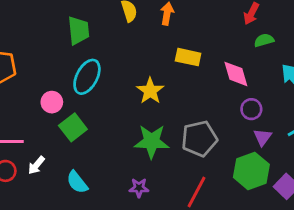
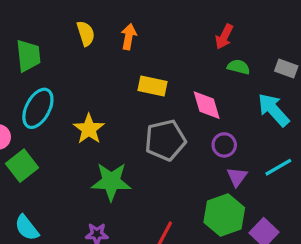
green semicircle: (264, 40) -> (239, 67), turned 30
yellow star: (150, 91) -> (89, 129), moved
gray pentagon: (199, 139) -> (165, 140), moved

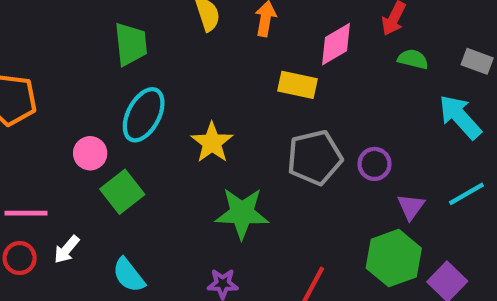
pink diamond: (207, 105) -> (336, 44), moved, turned 76
purple circle: (224, 145) -> (374, 164), moved

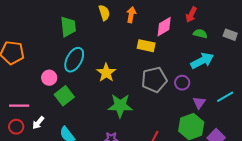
cyan arrow: (460, 117) -> (202, 61), moved, turned 105

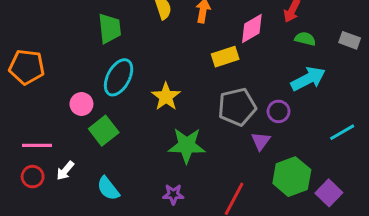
yellow rectangle: (146, 46) -> (225, 57), turned -30
purple triangle: (199, 103) -> (261, 141), moved

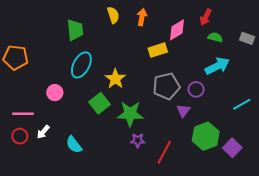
pink circle: (81, 104) -> (55, 93), moved
green square: (104, 131) -> (99, 103), moved
purple star: (173, 194) -> (138, 140), moved

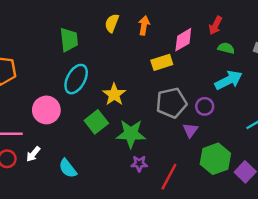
yellow semicircle: (113, 15) -> (112, 23), turned -140
pink circle: (55, 93) -> (46, 110), size x1.5

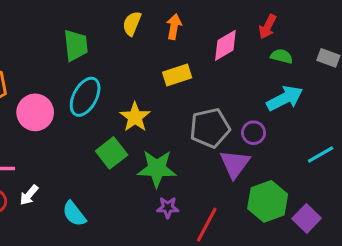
yellow rectangle: (162, 62) -> (177, 75), moved
pink circle: (46, 110) -> (35, 112), moved
purple triangle: (190, 130) -> (235, 164), size x1.5

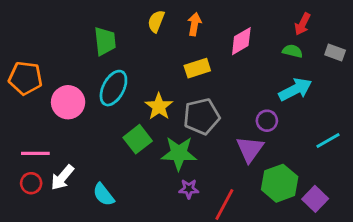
red arrow: (268, 27) -> (302, 24), moved
gray pentagon: (210, 128) -> (202, 116), moved
white arrow: (29, 195) -> (62, 178), size x1.4

